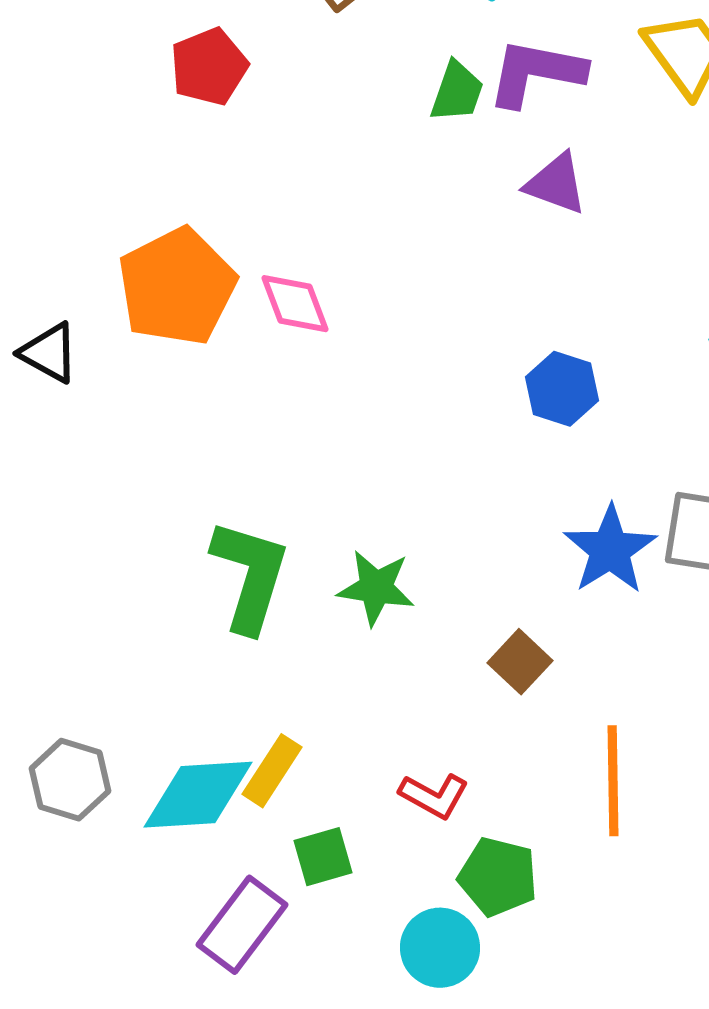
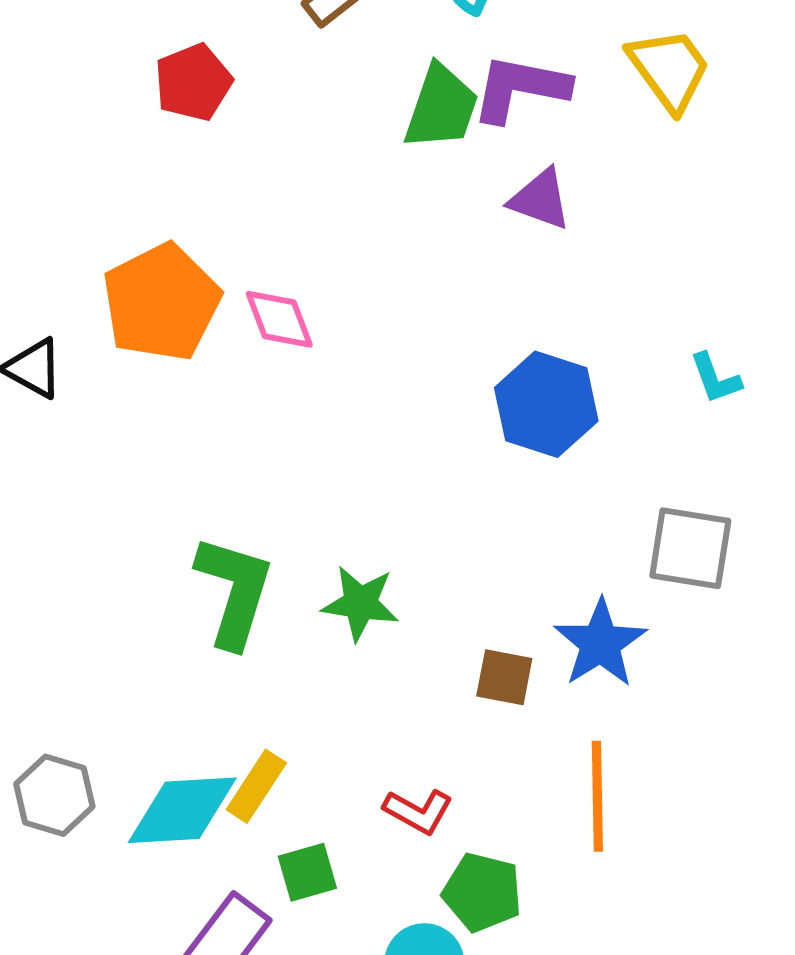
green trapezoid: (457, 92) -> (441, 107), size x1.4
blue hexagon: (562, 389) -> (546, 404), size x1.4
blue star: (610, 550) -> (600, 643), moved
brown square: (520, 662) -> (504, 677), turned -32

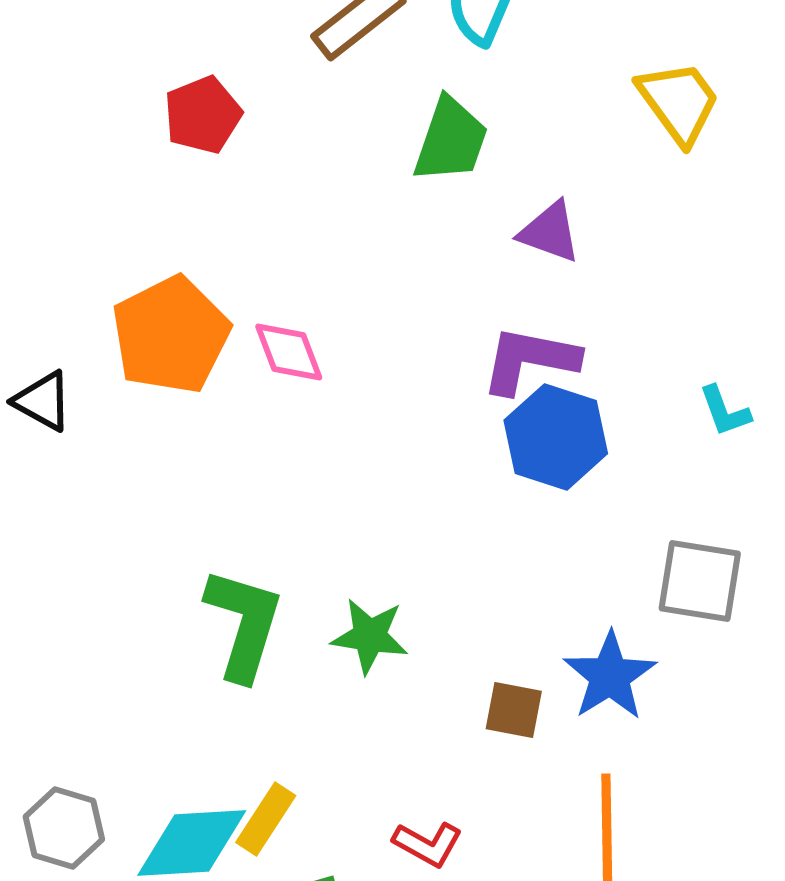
purple L-shape: (520, 88) -> (530, 360), moved

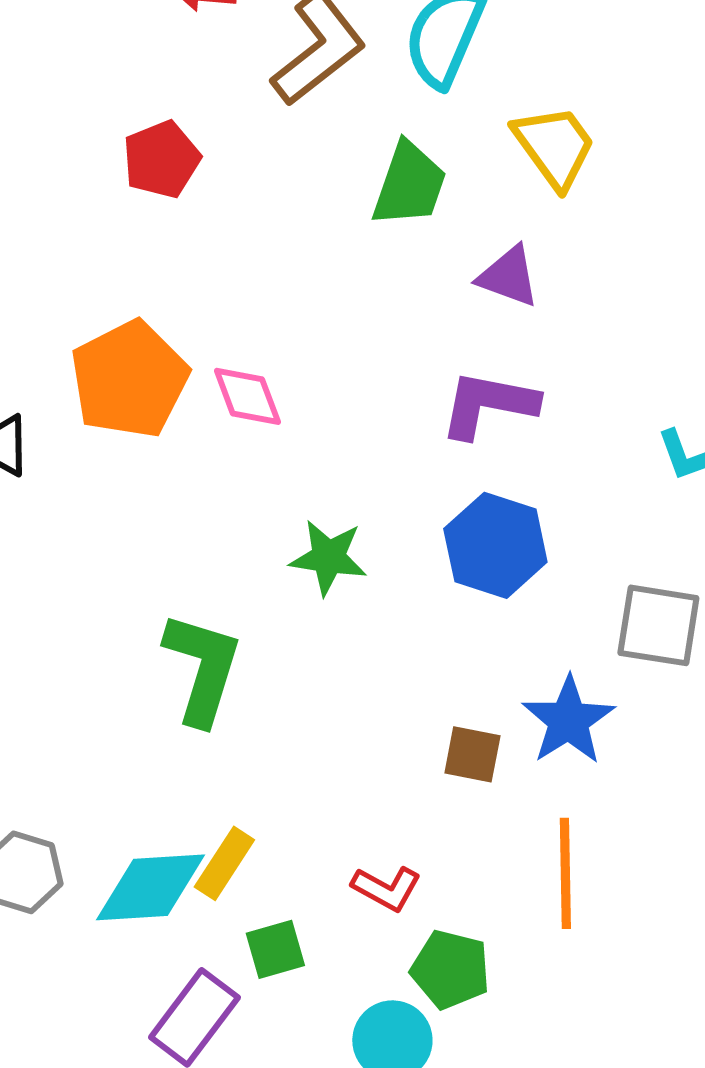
yellow trapezoid: (679, 102) -> (554, 146), moved
blue hexagon: (556, 437) -> (495, 545), moved
green star: (370, 636) -> (328, 557), moved

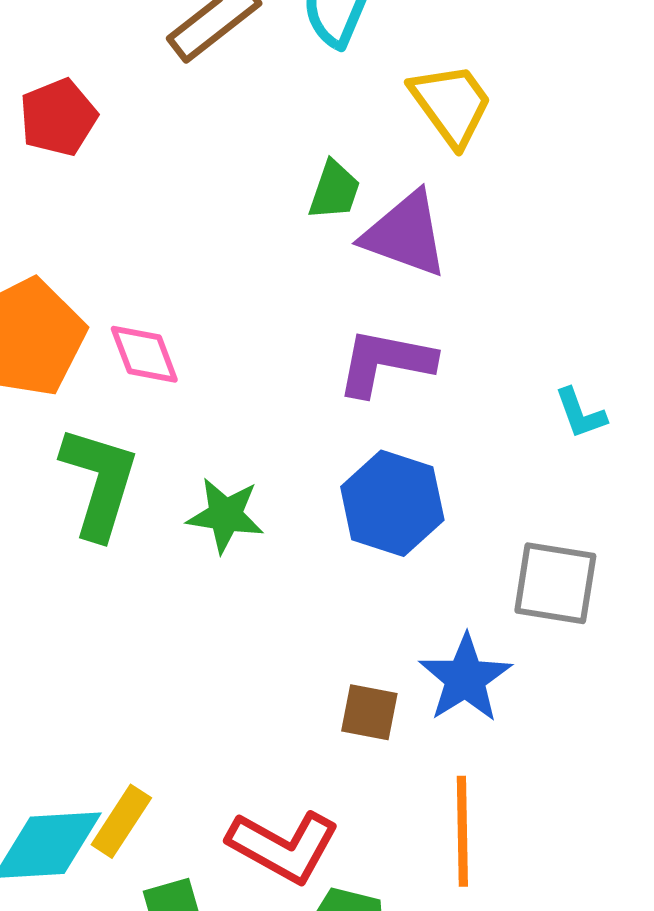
green trapezoid: (409, 184) -> (334, 190), moved, size x0.7
purple triangle: (508, 276) -> (405, 234), size x1.4
green L-shape: (202, 668) -> (99, 482), moved
red L-shape: (386, 888) -> (283, 846), size x1.6

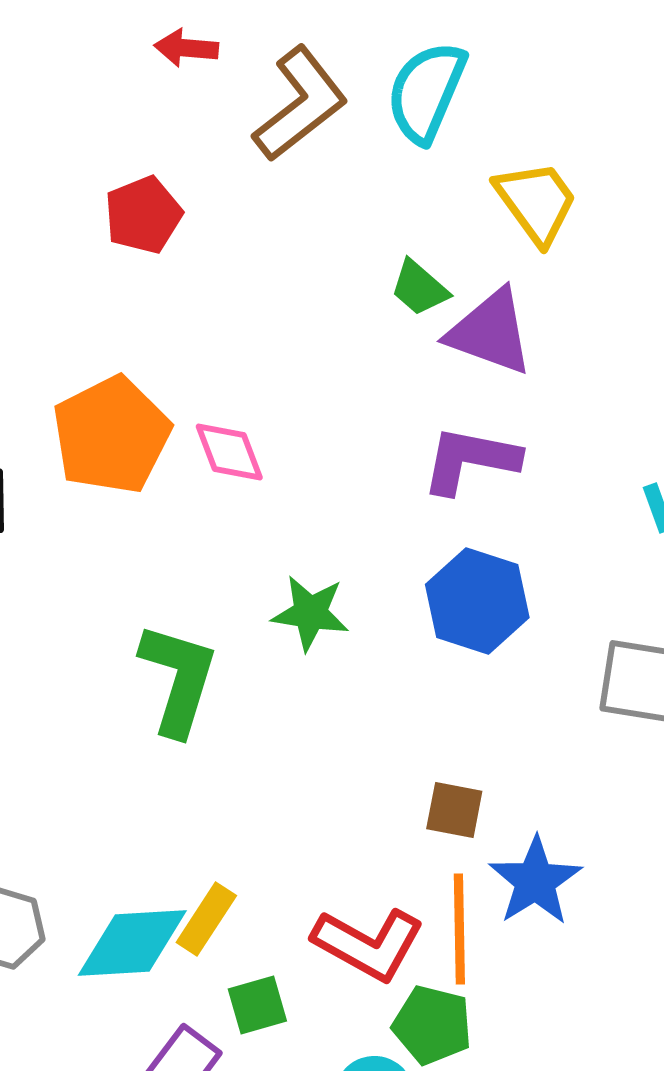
green trapezoid: (334, 190) -> (419, 288), turned 112
green L-shape: (99, 482) -> (178, 679), moved
blue star: (465, 678) -> (535, 881), moved
orange line: (462, 831) -> (459, 929), moved

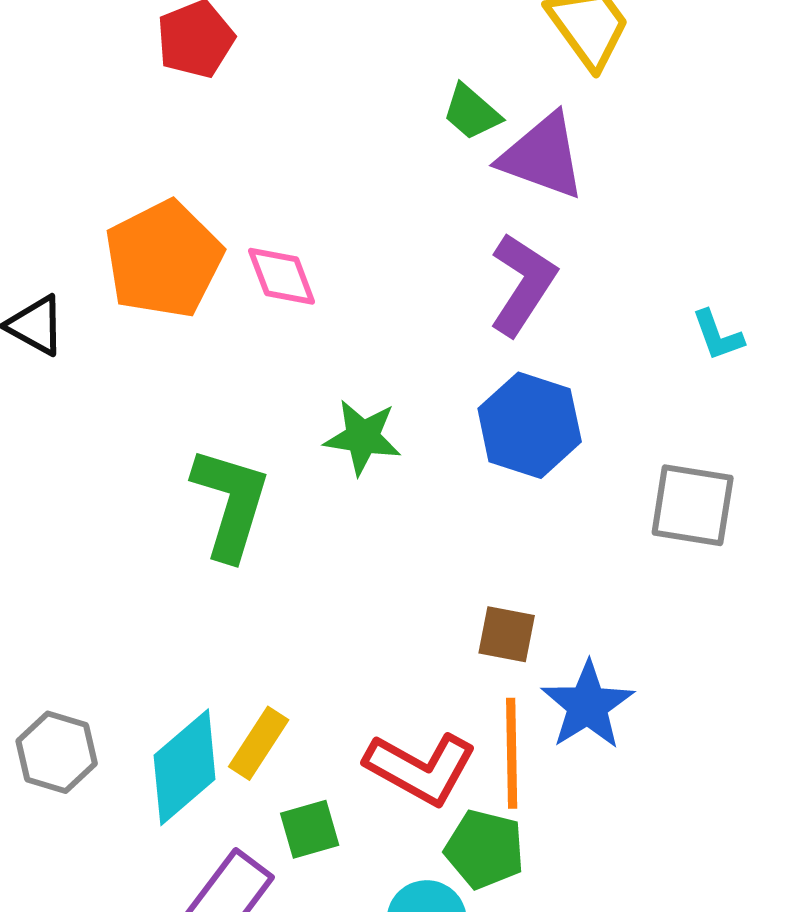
purple L-shape: (470, 460) -> (523, 284), turned 112
cyan diamond: (132, 943) -> (185, 767), turned -37

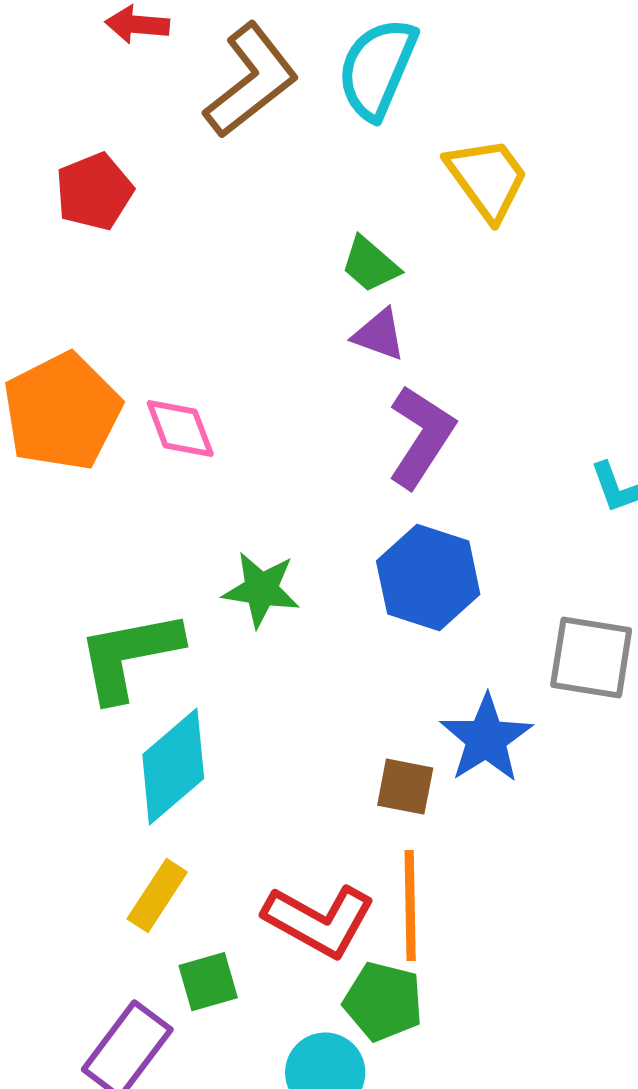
purple triangle: (543, 156) -> (379, 335), moved, size x0.6
green L-shape: (231, 503) -> (129, 656), turned -118
blue star: (588, 705) -> (486, 739), moved
cyan diamond: (185, 767) -> (173, 767), moved

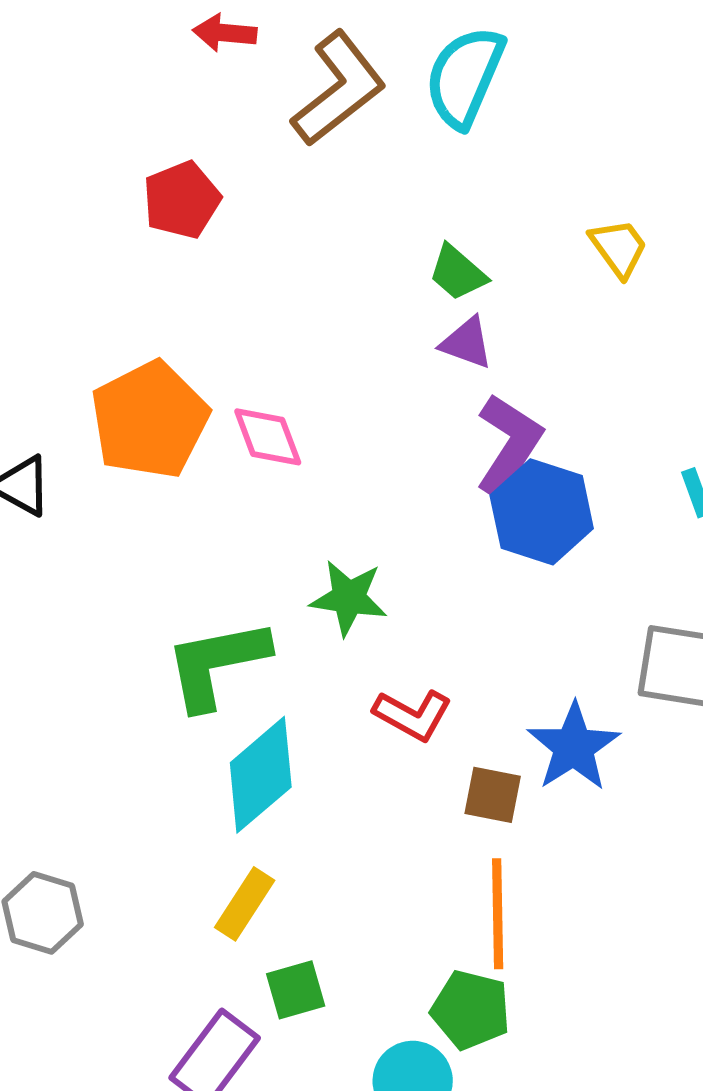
yellow trapezoid: (487, 179) -> (619, 248), moved, size x0.7
blue hexagon: (428, 578) -> (542, 512), moved
red L-shape: (319, 921) -> (413, 715), moved, size x0.7

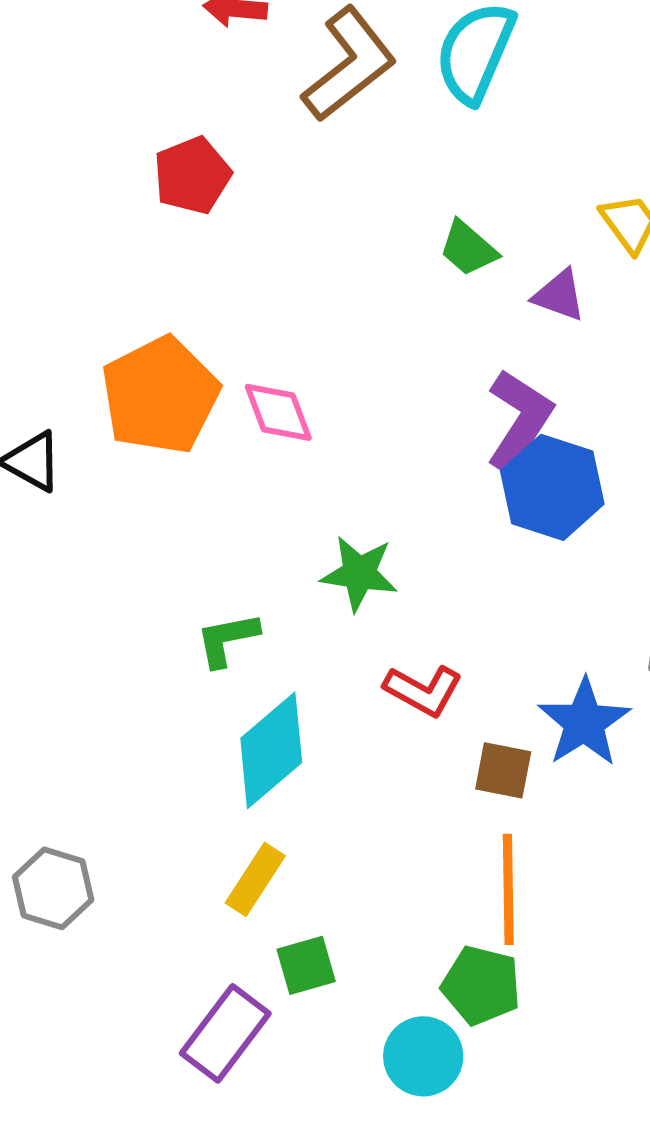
purple triangle: (467, 343) -> (559, 295), moved
green L-shape: (217, 664) -> (227, 639), size x0.6

